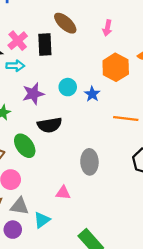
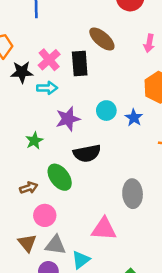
pink triangle: (63, 193) -> (104, 229), size x1.5

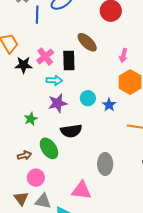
pink arrow: (149, 43) -> (123, 56), moved
cyan arrow: (47, 88) -> (54, 80), moved

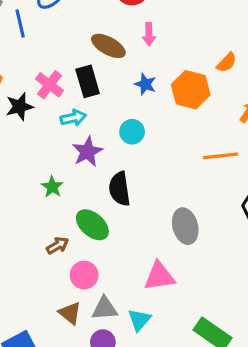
pink arrow: (123, 56) -> (149, 34), moved
blue star: (109, 105) -> (145, 84), moved
black semicircle: (71, 131) -> (120, 189), turned 105

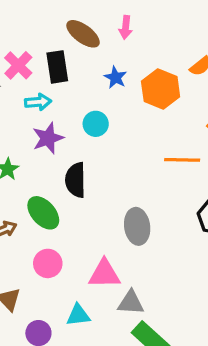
pink circle: (84, 275) -> (48, 263), moved
gray triangle: (105, 308) -> (131, 303), moved
cyan triangle: (139, 320) -> (78, 315), turned 35

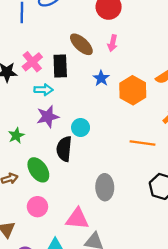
cyan circle: (96, 124) -> (81, 128), moved

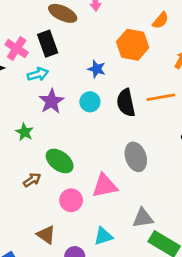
blue star: (101, 78) -> (97, 69), moved
black semicircle: (64, 149) -> (126, 103), moved
pink triangle: (77, 219) -> (105, 186), moved

